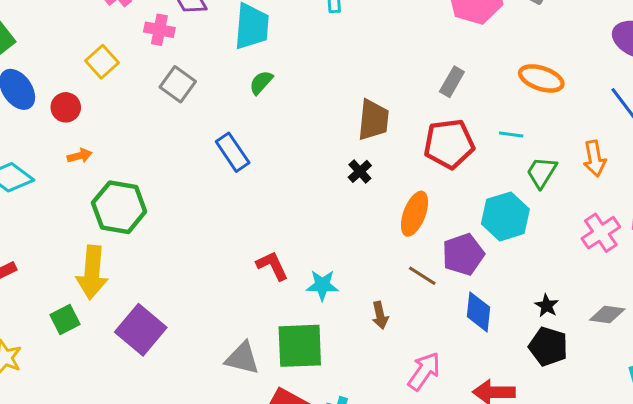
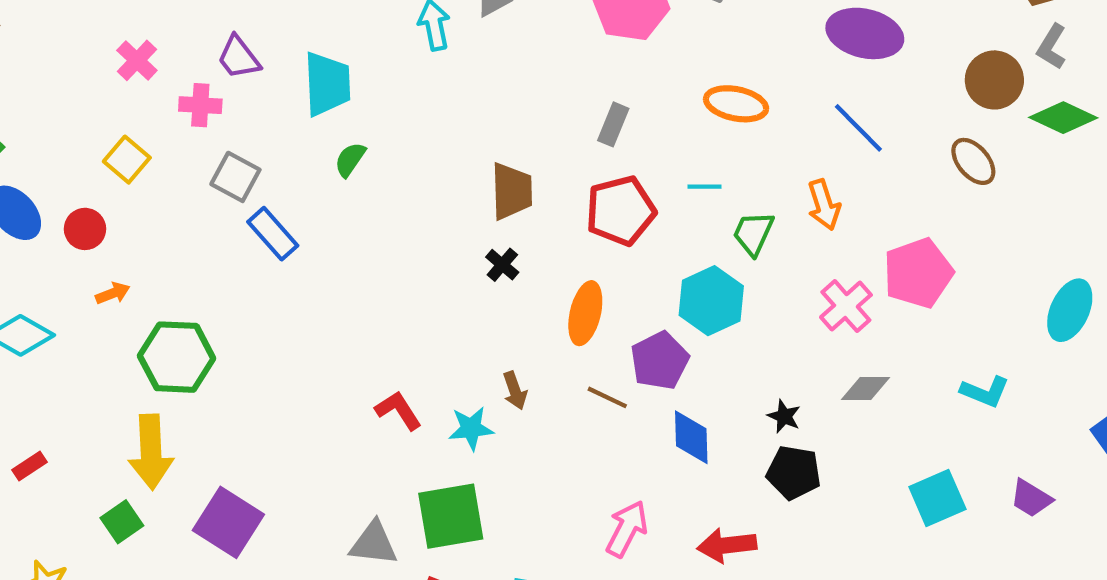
blue rectangle: (233, 152) -> (273, 234), moved
gray diamond: (607, 314) -> (865, 388), moved
brown arrow: (380, 315) -> (515, 391), moved

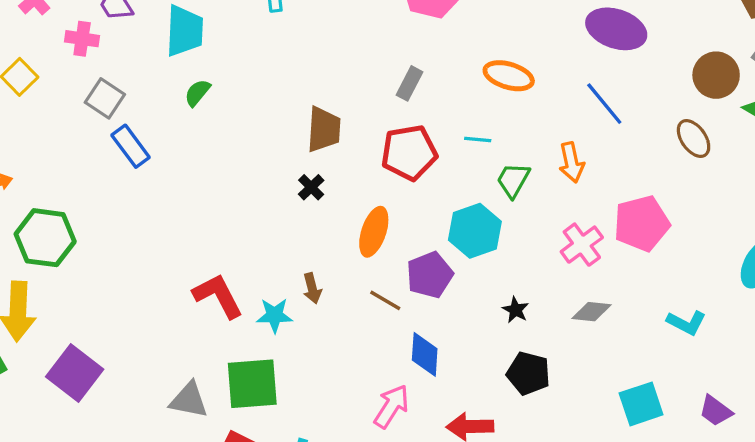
red L-shape: (398, 410) -> (218, 296), size x1.4
black star: (784, 416) -> (515, 310), moved
blue diamond: (691, 437) -> (425, 354), moved

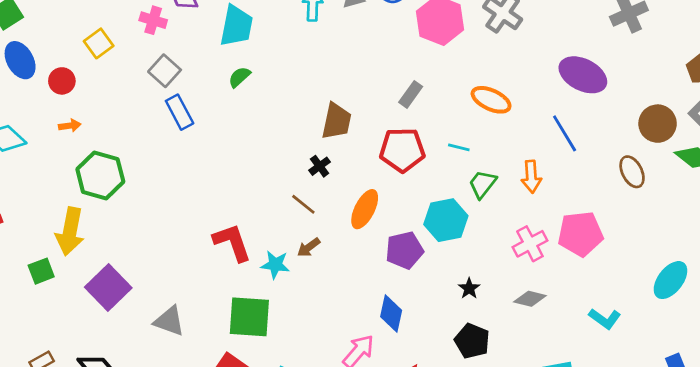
brown arrow: (312, 288) -> (309, 247), turned 60
brown line: (385, 300) -> (303, 204), moved
gray triangle: (189, 400) -> (169, 321), moved

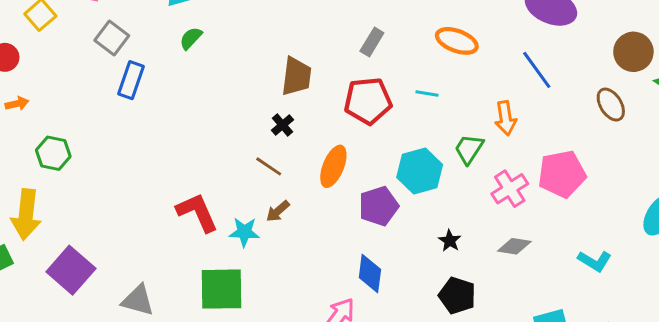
blue rectangle: (180, 112) -> (131, 80), turned 52
green hexagon: (100, 175) -> (53, 153), size x0.7
green trapezoid: (483, 184) -> (469, 149), moved

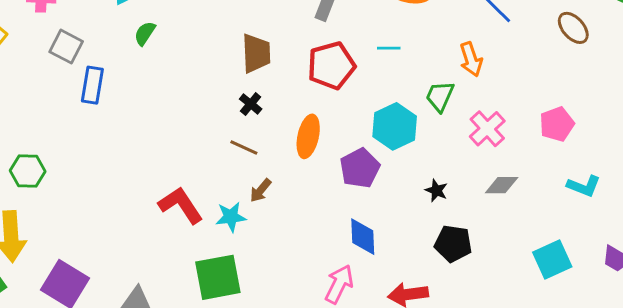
pink pentagon: (562, 174) -> (557, 124), moved, size x0.7

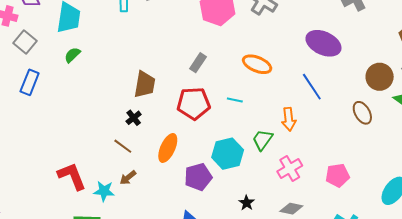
gray square: (66, 47) -> (25, 42), moved

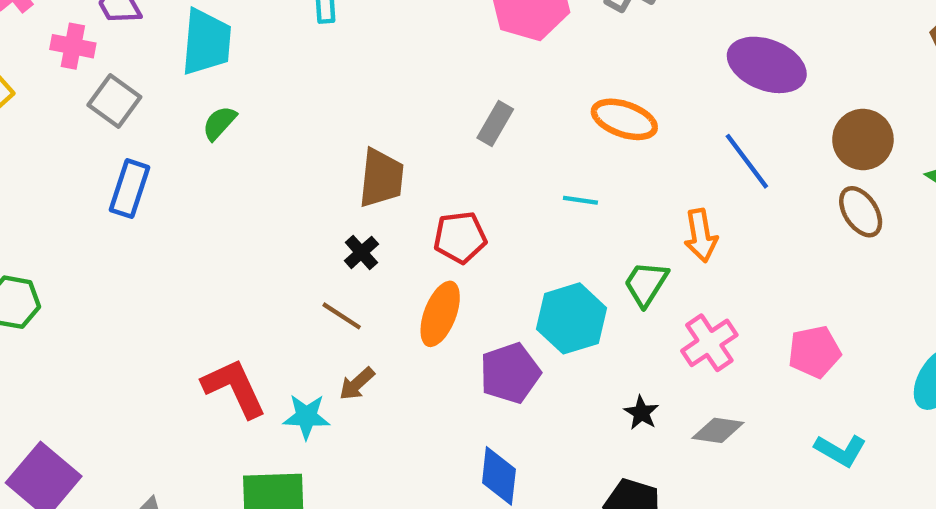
brown circle: (380, 77) -> (863, 139), moved
red pentagon: (194, 103) -> (460, 237), moved, size x0.7
black star: (247, 203) -> (641, 413), moved

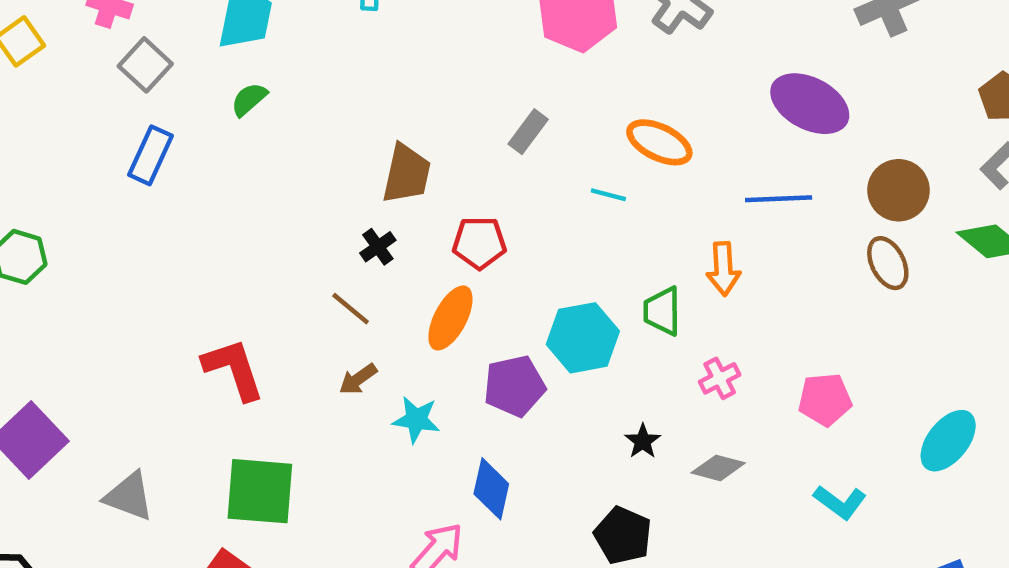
blue line: (747, 161) -> (779, 199), turned -62
cyan line: (580, 200) -> (608, 195), moved
green trapezoid: (646, 284) -> (662, 311), turned -39
pink cross: (709, 343) -> (720, 378), size x0.7
cyan star: (306, 417) -> (416, 420), moved

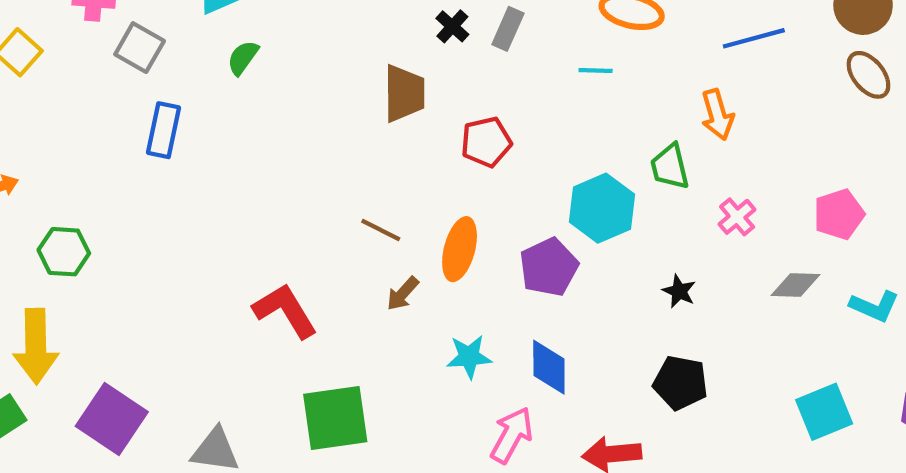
black cross: (378, 247) -> (452, 26), moved
orange ellipse: (450, 318) -> (460, 249), moved
cyan star: (416, 420) -> (469, 357), moved
gray diamond: (718, 468) -> (796, 285), moved

